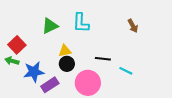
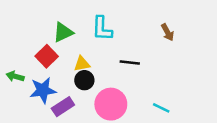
red square: (17, 45) -> (47, 56), moved
black line: (103, 59) -> (130, 63), moved
cyan line: (126, 71) -> (161, 108), moved

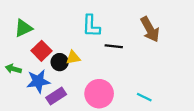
green triangle: (63, 32) -> (23, 28), moved
brown arrow: (168, 32) -> (150, 29), size x1.6
black line: (130, 63) -> (114, 46), moved
black circle: (84, 80) -> (60, 62), moved

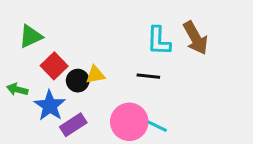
cyan L-shape: (91, 26) -> (159, 41), moved
black line: (114, 46) -> (148, 76), moved
blue star: (38, 81) -> (50, 106), turned -30
cyan line: (144, 97) -> (157, 126), moved

